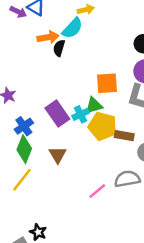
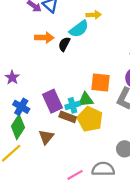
orange arrow: (48, 37) -> (44, 38), moved
blue cross: (24, 126) -> (21, 107), turned -35
brown rectangle: (124, 136) -> (68, 117), moved

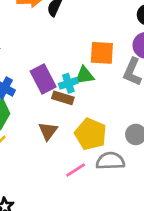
yellow pentagon: (90, 119) -> (91, 134), moved
brown triangle: (46, 137) -> (48, 131), moved

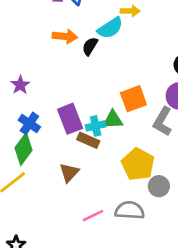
orange square: (102, 53) -> (133, 99), turned -30
yellow pentagon: (91, 134) -> (138, 164), moved

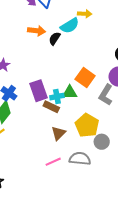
orange square: (133, 99) -> (85, 78), turned -36
brown triangle: (69, 173) -> (58, 133), moved

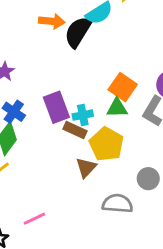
black semicircle: (55, 39) -> (78, 32), size x1.6
green triangle: (70, 92) -> (117, 108), moved
yellow pentagon: (87, 125) -> (106, 144), moved
pink line: (53, 162) -> (34, 219), moved

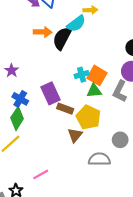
cyan cross: (83, 115) -> (82, 75), moved

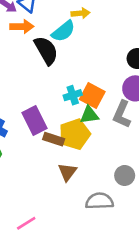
orange arrow: (43, 32) -> (22, 27), moved
black semicircle: (62, 38) -> (46, 50), turned 125
yellow pentagon: (88, 117) -> (75, 134), moved, turned 30

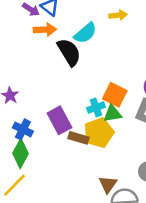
yellow arrow: (81, 13) -> (118, 15), moved
cyan cross: (73, 95) -> (96, 107), moved
brown triangle: (67, 172) -> (108, 184), moved

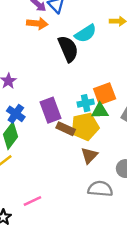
orange arrow: (45, 30) -> (37, 23), moved
orange square: (115, 95) -> (105, 94), turned 35
brown triangle: (108, 184) -> (89, 155), moved

